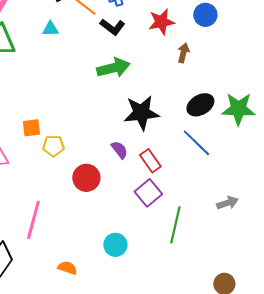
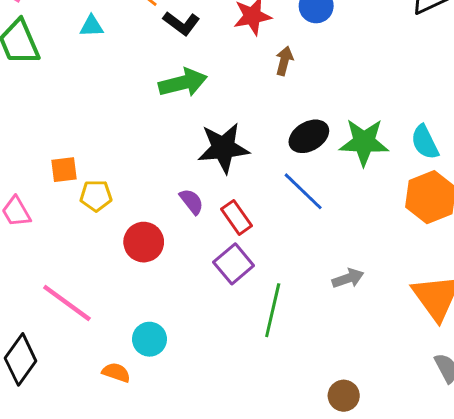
pink line: (33, 220) -> (67, 303), turned -69
cyan circle: (115, 245) -> (149, 339), moved

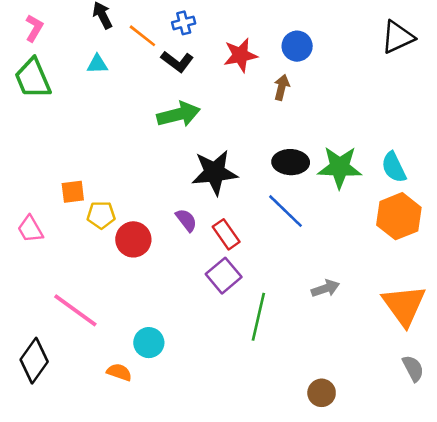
brown arrow: (284, 61) -> (282, 87), moved
black ellipse: (309, 136) -> (291, 162), turned 32
red circle: (144, 242) -> (133, 239), moved

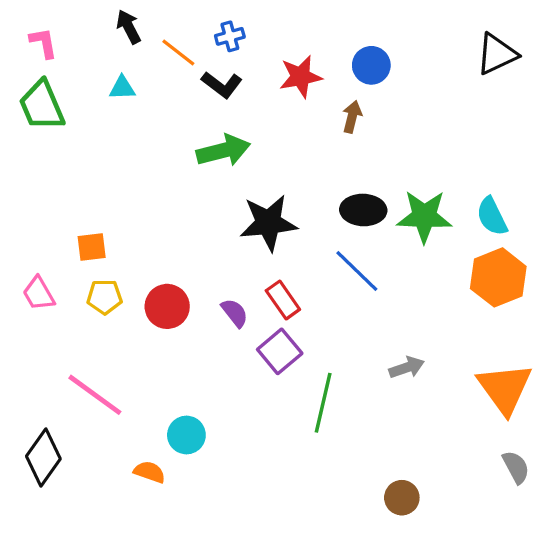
pink L-shape: (34, 28) -> (43, 43), turned -40
yellow pentagon: (101, 215) -> (104, 297), moved
purple semicircle: (186, 220) -> (235, 313), moved

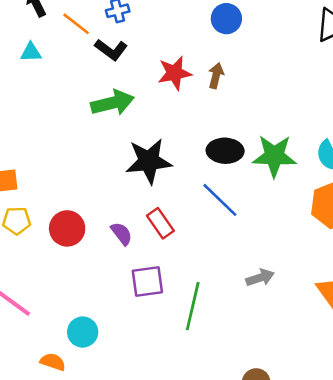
blue circle: (371, 65) -> (226, 19), moved
red star: (301, 77) -> (175, 73), moved
purple square: (280, 351) -> (147, 282), moved, turned 32

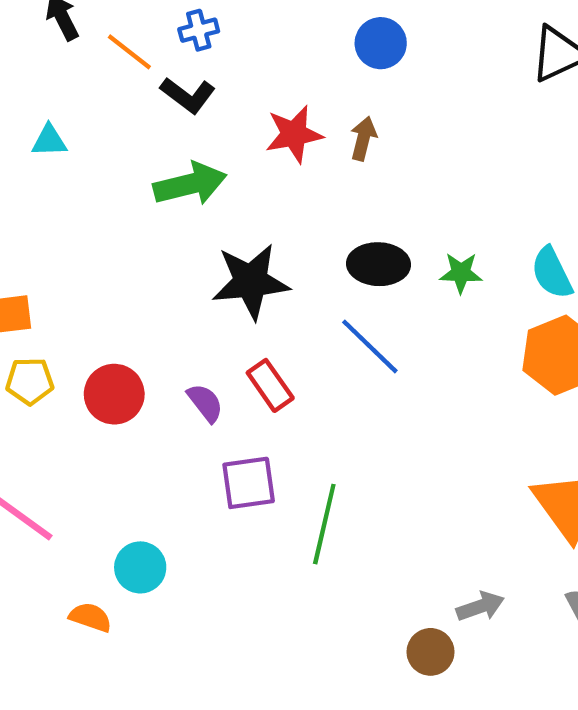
cyan triangle: (31, 52) -> (49, 141), moved
green star: (274, 156) -> (461, 273), size x0.6
gray arrow: (260, 278) -> (480, 606), moved

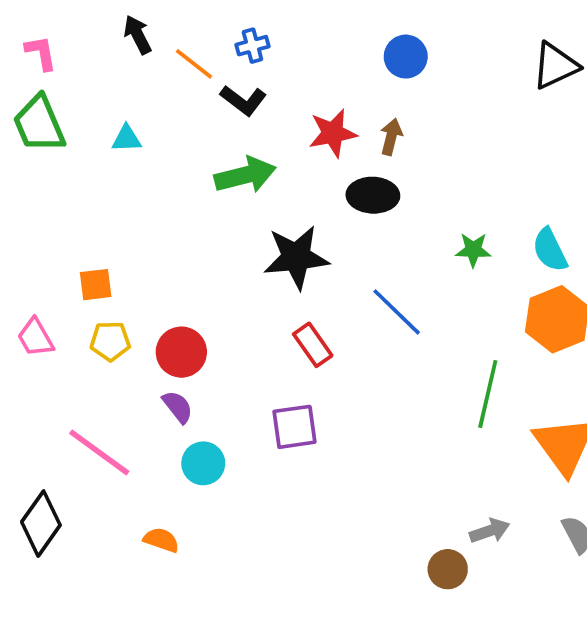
black ellipse: (379, 264) -> (373, 195), moved
purple semicircle: (205, 403) -> (178, 407), moved
green line: (324, 524) -> (488, 394), moved
cyan circle: (140, 567) -> (203, 463), moved

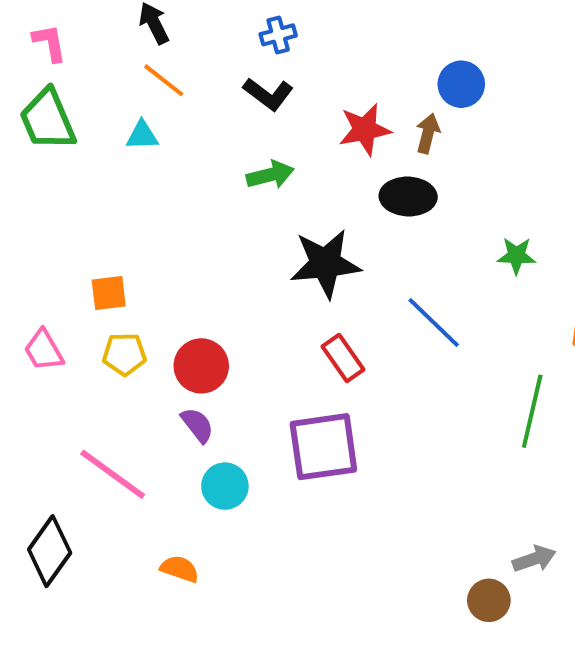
blue circle: (406, 57) -> (461, 84), moved
orange line: (194, 64) -> (164, 80), moved
green arrow: (245, 175) -> (270, 175), size x0.7
purple square: (294, 427) -> (323, 447), size x1.4

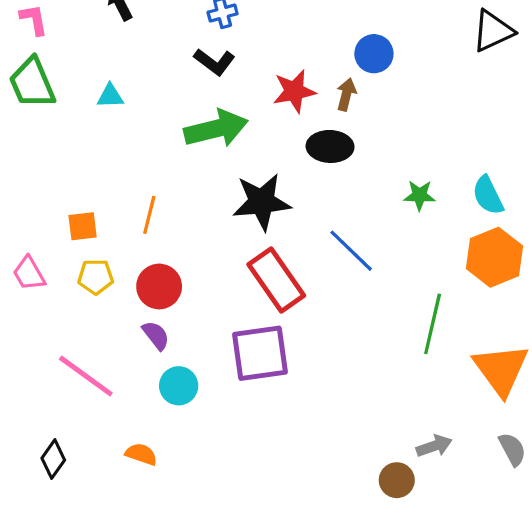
orange line: (164, 80) -> (149, 215), moved, turned 66
green arrow: (270, 175) -> (216, 129), size x1.6
red rectangle: (343, 358) -> (276, 280), size x1.6
black diamond: (50, 551) -> (53, 459), moved, size x0.7

